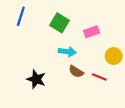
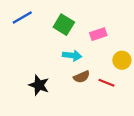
blue line: (21, 16) -> (22, 18), turned 42
brown semicircle: (76, 72) -> (82, 77), turned -56

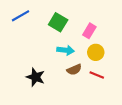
pink rectangle: (98, 34) -> (89, 31), turned -40
yellow circle: (122, 60) -> (96, 52), moved

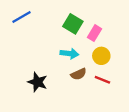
green square: (58, 22) -> (73, 24), moved

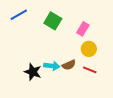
green square: (73, 24) -> (53, 21), moved
cyan arrow: (69, 54) -> (52, 66), moved

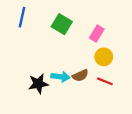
blue line: (19, 15) -> (22, 17), turned -48
black star: (33, 72) -> (38, 84), turned -30

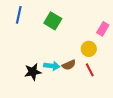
pink rectangle: (97, 34) -> (103, 29), moved
red line: (105, 81) -> (90, 70), turned 40

